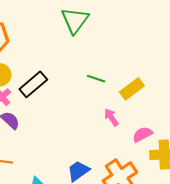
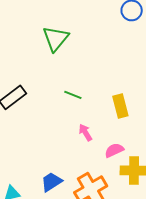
yellow rectangle: (132, 89) -> (120, 106), moved, turned -70

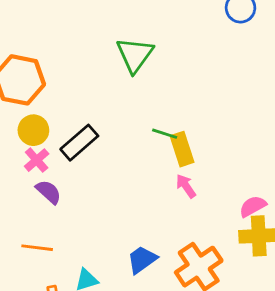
yellow rectangle: (120, 106) -> (182, 149), moved
pink semicircle: (114, 150) -> (253, 206), moved

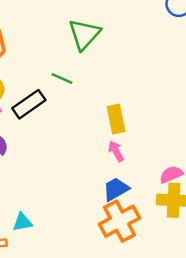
green line: (165, 134) -> (62, 78), moved
blue trapezoid: (142, 260) -> (116, 189), moved

